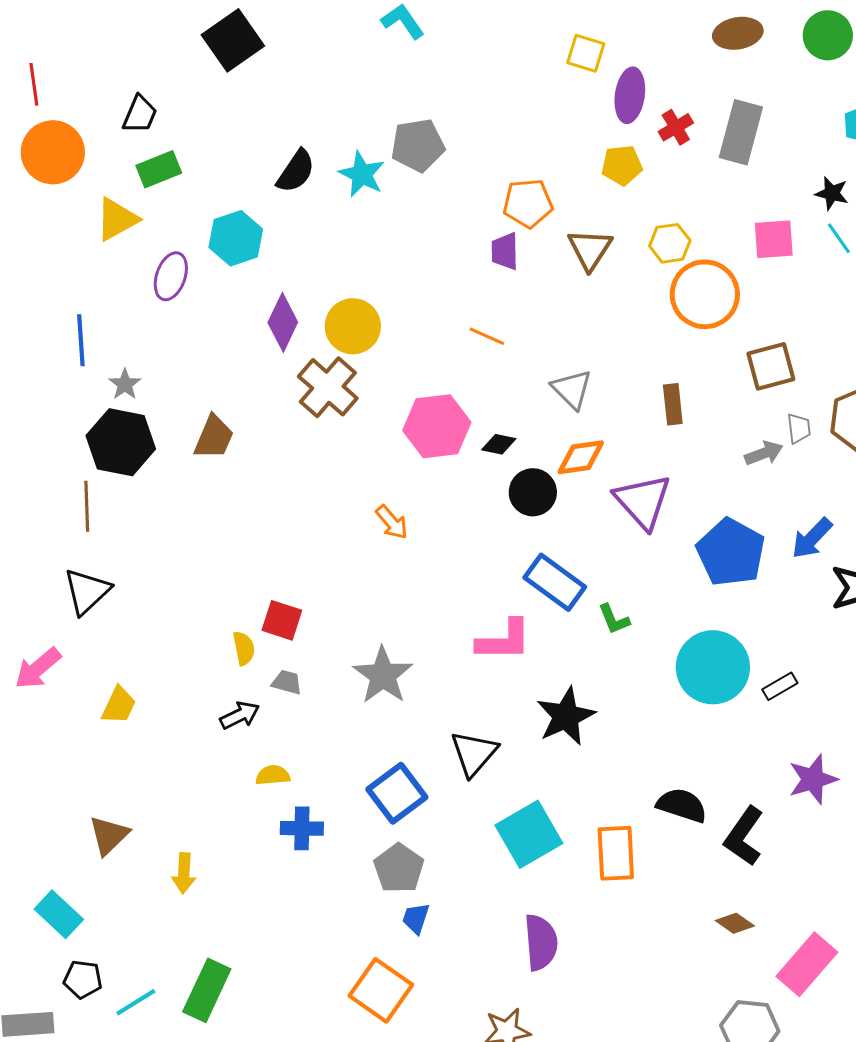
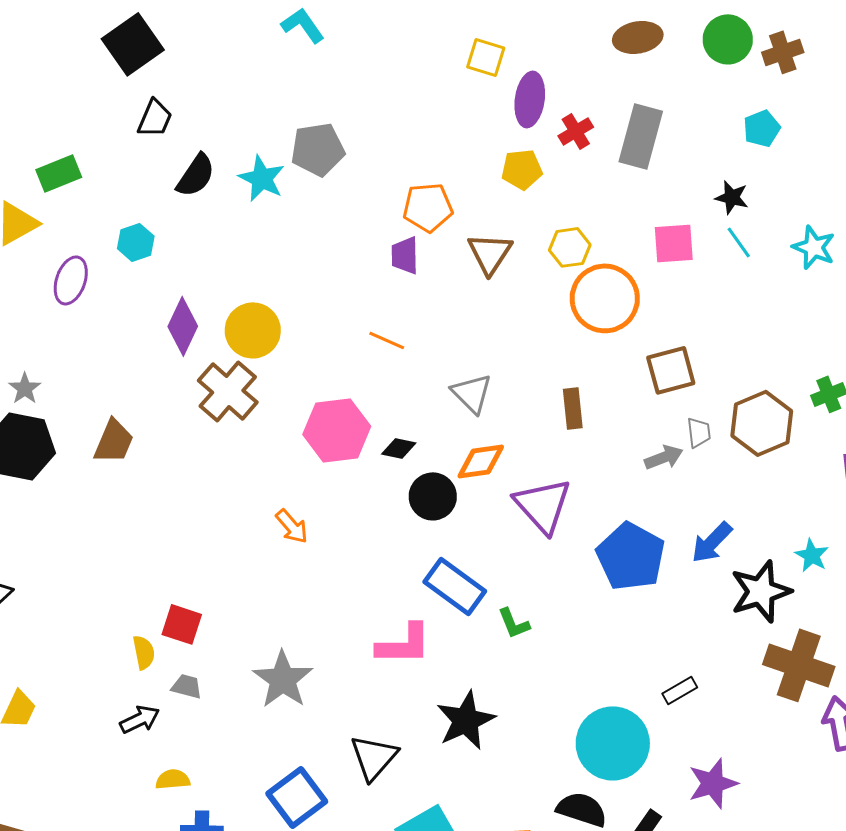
black trapezoid: (140, 114) -> (155, 118), moved
cyan hexagon: (236, 238) -> (136, 242), size x0.7
cyan circle: (713, 667) -> (613, 743), moved

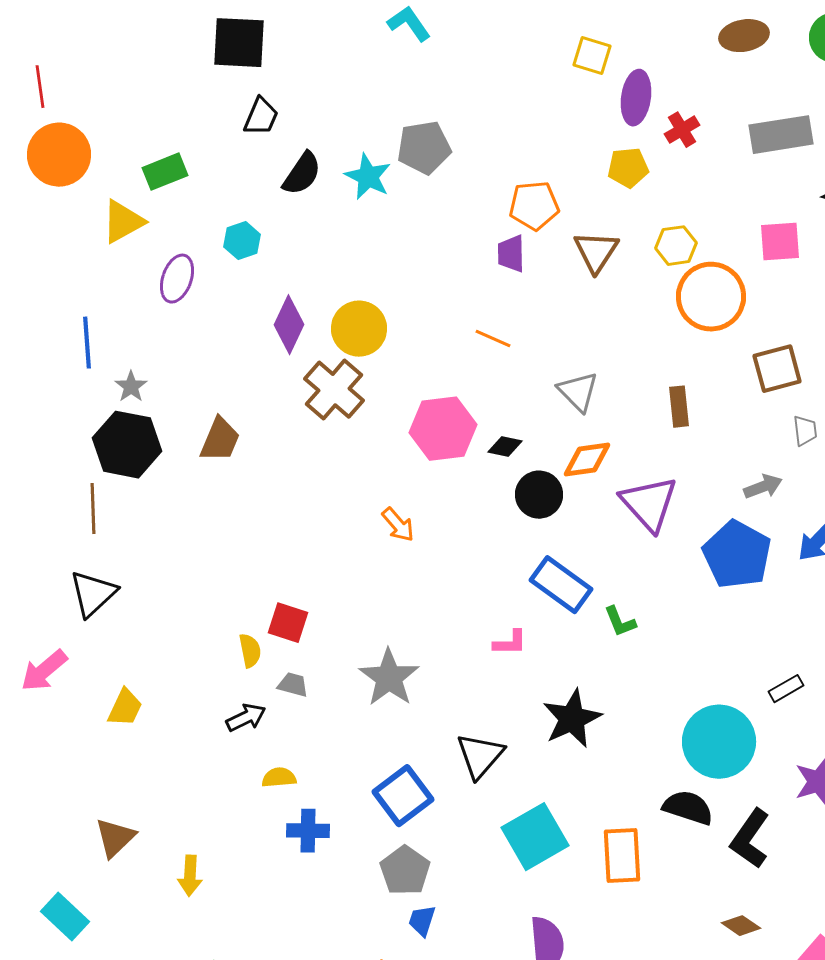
black square: (133, 44) -> (239, 43), turned 38
gray rectangle: (641, 136) -> (781, 135), moved, turned 66
gray arrow: (664, 457) -> (763, 487), moved
pink L-shape: (404, 644) -> (510, 643), size x0.6

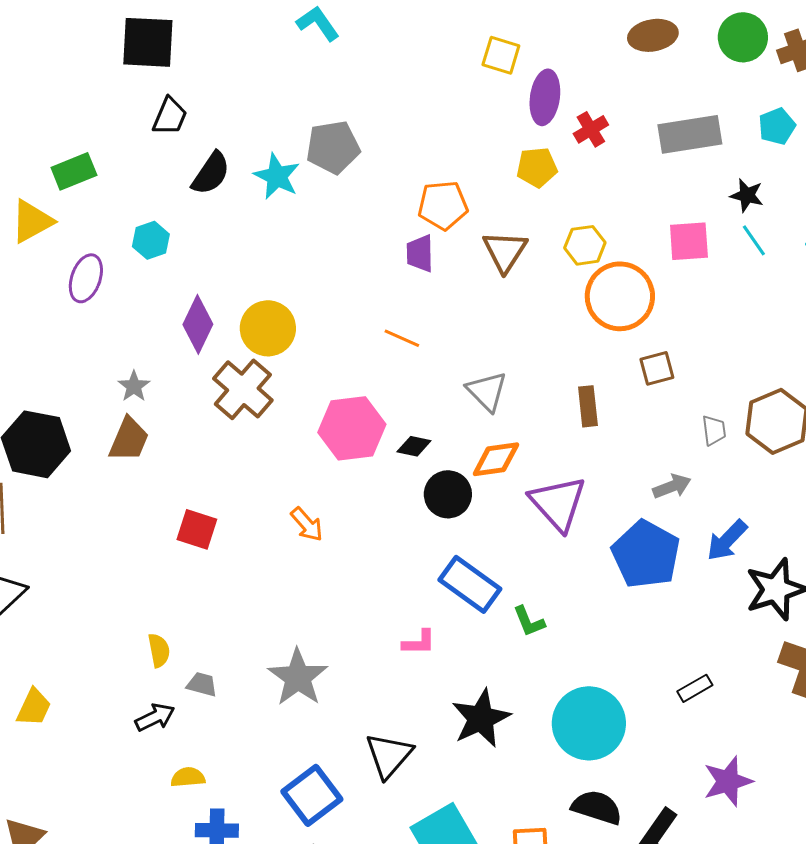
brown square: (777, 369) -> (657, 368), moved, size x0.7
gray star: (131, 387) -> (134, 386), moved
red square: (288, 623) -> (197, 529), moved
cyan circle: (719, 742) -> (589, 723), moved

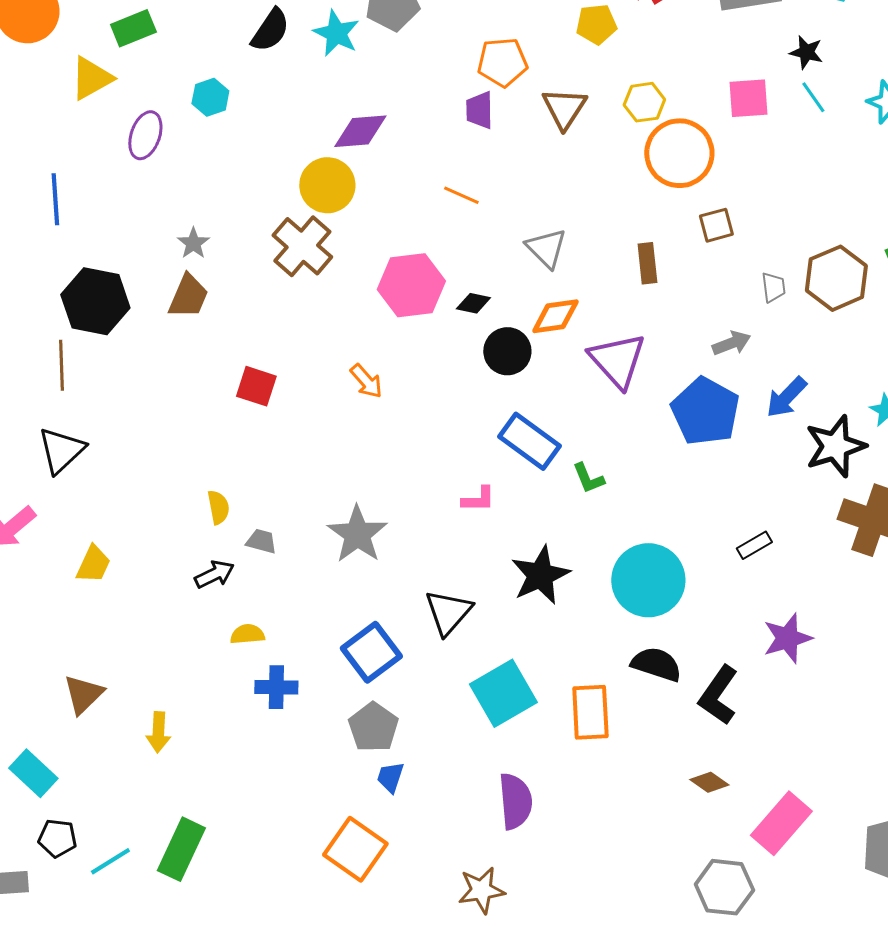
purple diamond: (198, 324) -> (360, 131), moved, turned 60

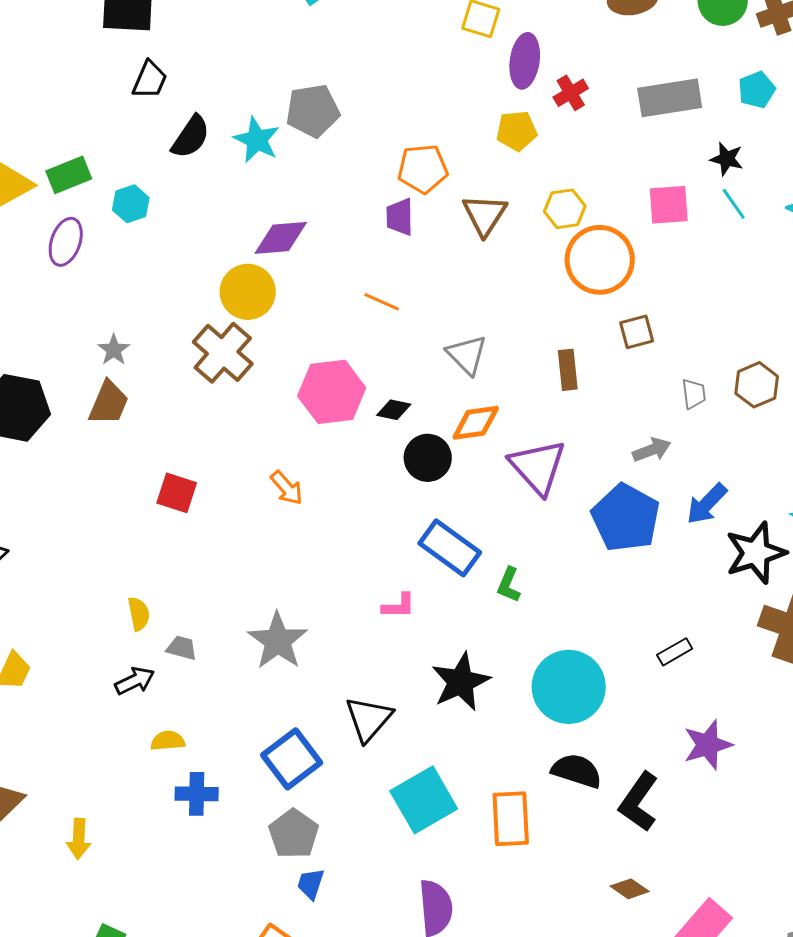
green rectangle: (133, 28) -> (69, 175), moved
brown hexagon: (836, 278) -> (757, 385), size x0.7
green L-shape: (588, 478) -> (509, 585), turned 45

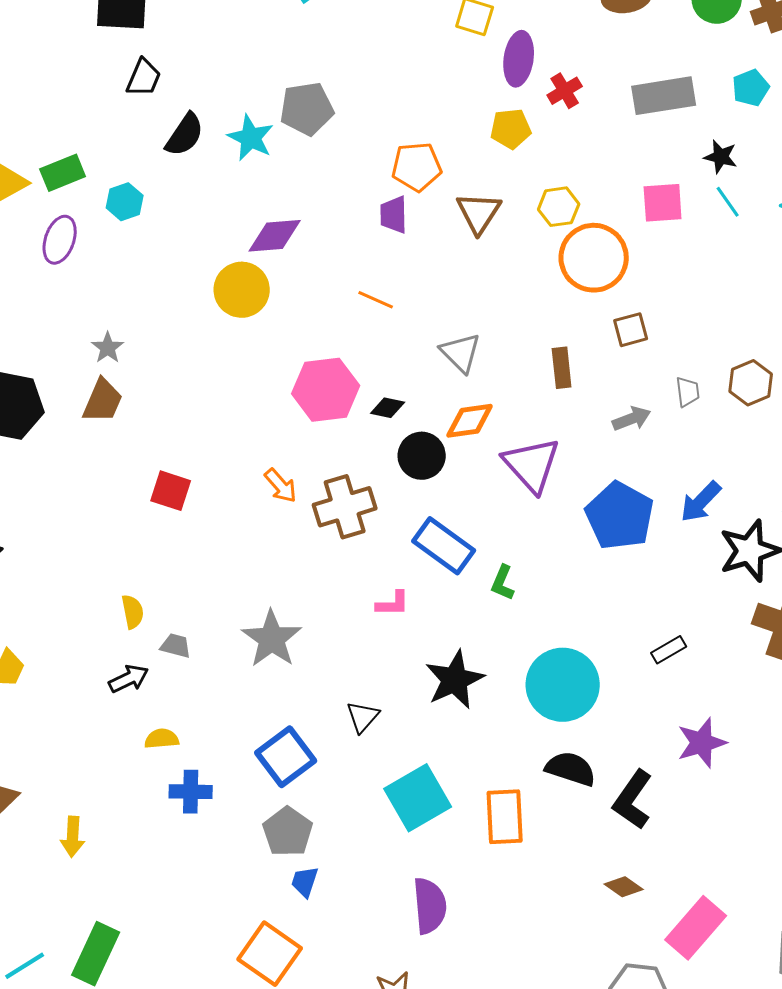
brown cross: (223, 353) -> (345, 507), moved, turned 32
gray arrow: (652, 450) -> (632, 419), moved
black triangle: (369, 719) -> (363, 717), size x0.7

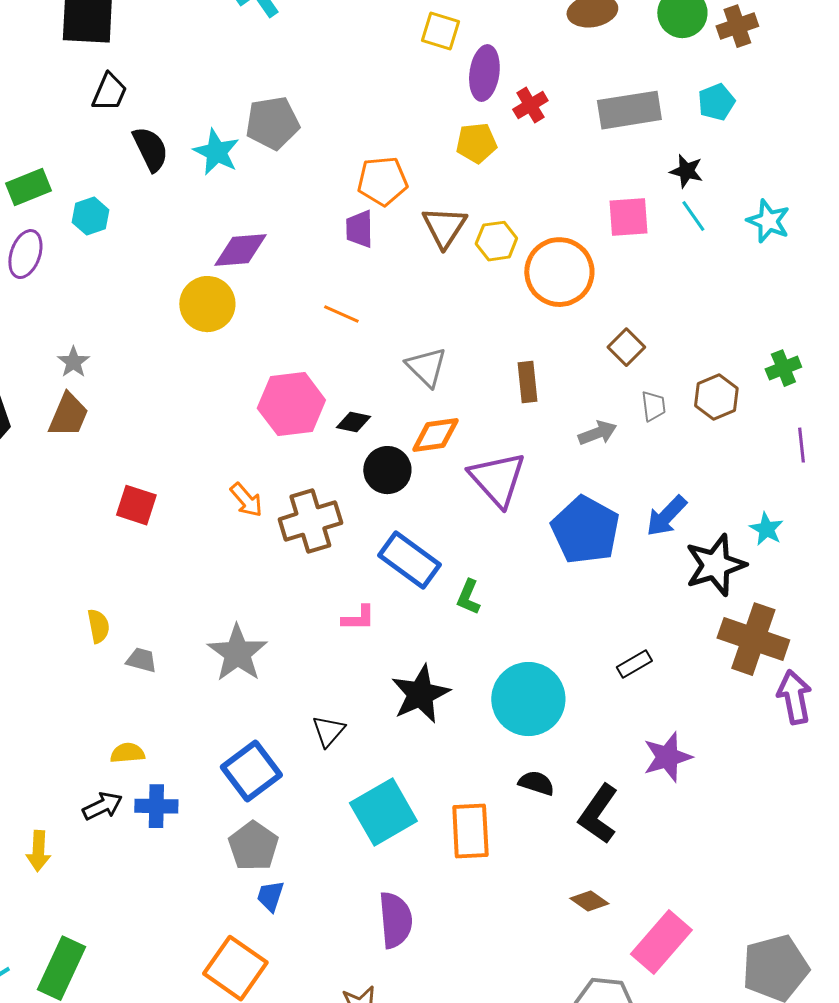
black semicircle: (185, 135) -> (150, 149), turned -60
yellow hexagon: (559, 207) -> (496, 241), moved
brown square: (631, 330) -> (626, 347), moved, turned -30
black arrow: (129, 679) -> (102, 806), moved
black semicircle: (571, 769) -> (536, 783), size x0.7

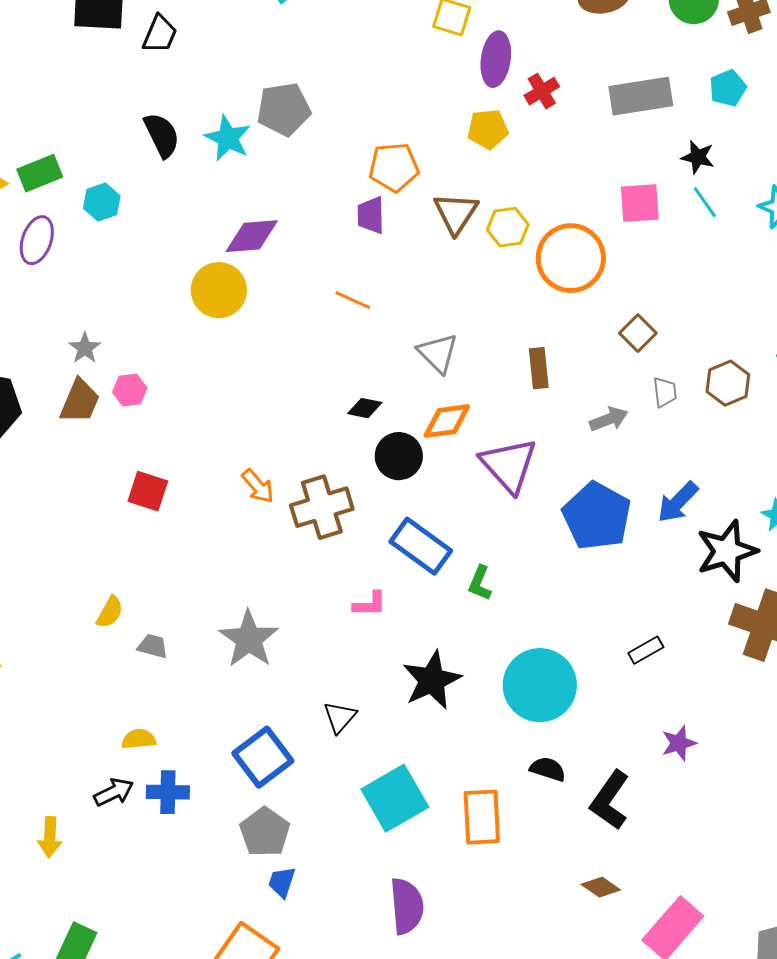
black trapezoid: (109, 92) -> (160, 34), moved
pink hexagon: (291, 404) -> (130, 390), moved, size x0.5
yellow semicircle: (98, 626) -> (110, 612), turned 40
purple star: (667, 757) -> (679, 743), size x0.7

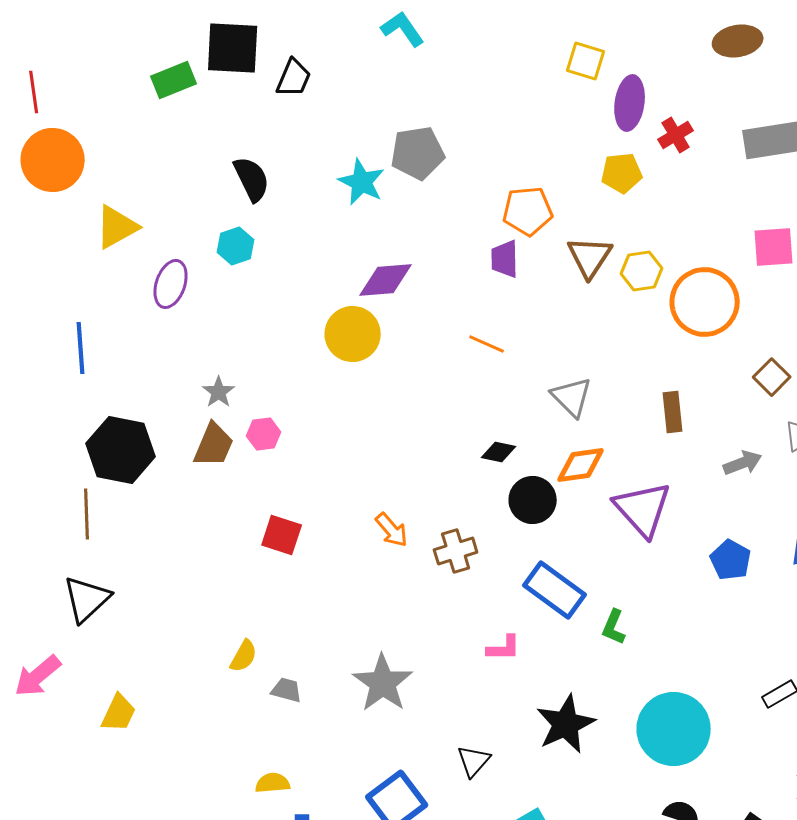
black semicircle: (162, 135) -> (252, 179), moved
green rectangle: (40, 173) -> (174, 80), moved
brown cross: (322, 507) -> (456, 551), size x0.7
blue pentagon: (597, 516) -> (731, 560), size x0.6

